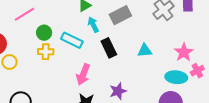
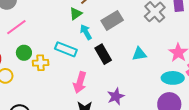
green circle: (44, 33) -> (24, 53), moved

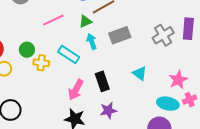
pink line: (16, 27) -> (53, 20), moved
black rectangle: (103, 54) -> (102, 81), moved
cyan triangle: (139, 54) -> (140, 73), turned 35

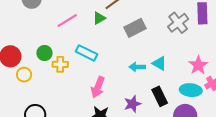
cyan arrow: (92, 42) -> (137, 67), moved, turned -63
black rectangle: (102, 81) -> (160, 96), moved

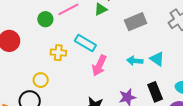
green circle: (44, 53) -> (45, 19), moved
yellow circle: (24, 75) -> (41, 80), moved
pink arrow: (98, 87) -> (99, 65), moved

